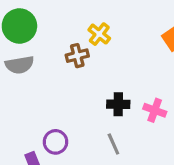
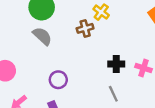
gray semicircle: (20, 65) -> (42, 36), turned -126
purple circle: (56, 142) -> (58, 80), moved

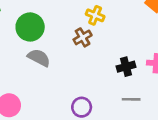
purple circle: (58, 80) -> (82, 107), moved
gray line: (113, 94) -> (131, 99), turned -49

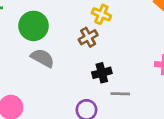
black cross: (126, 67) -> (102, 73), moved
gray line: (131, 99) -> (120, 94), moved

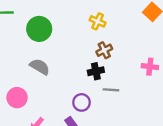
brown cross: (88, 37) -> (104, 50), moved
gray semicircle: (42, 58) -> (40, 67), moved

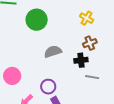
gray semicircle: (40, 67) -> (53, 52), moved, turned -54
purple circle: (82, 102) -> (48, 87), moved

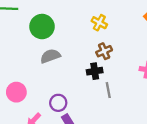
gray semicircle: (53, 52) -> (50, 56), moved
gray line: (92, 77) -> (108, 90), turned 72

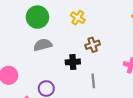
yellow cross: (99, 23) -> (78, 18), moved
black cross: (95, 71) -> (73, 62), moved

